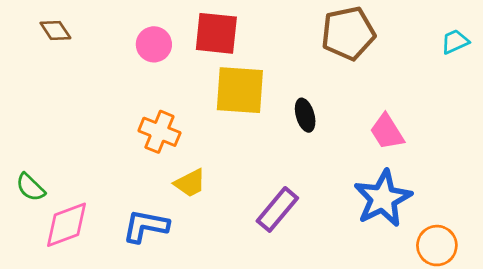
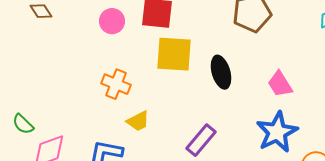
black ellipse: (305, 115) -> (221, 72), size x1.4

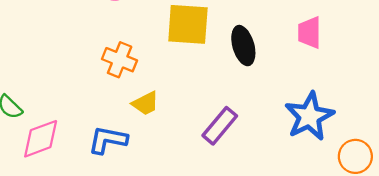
pink trapezoid: (280, 84) -> (309, 33), moved, turned 32

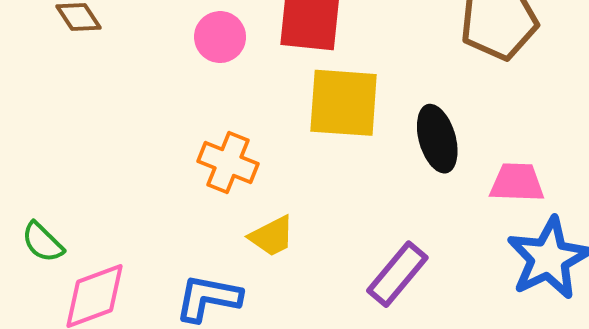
pink trapezoid: (309, 33) -> (517, 182), moved, turned 92

